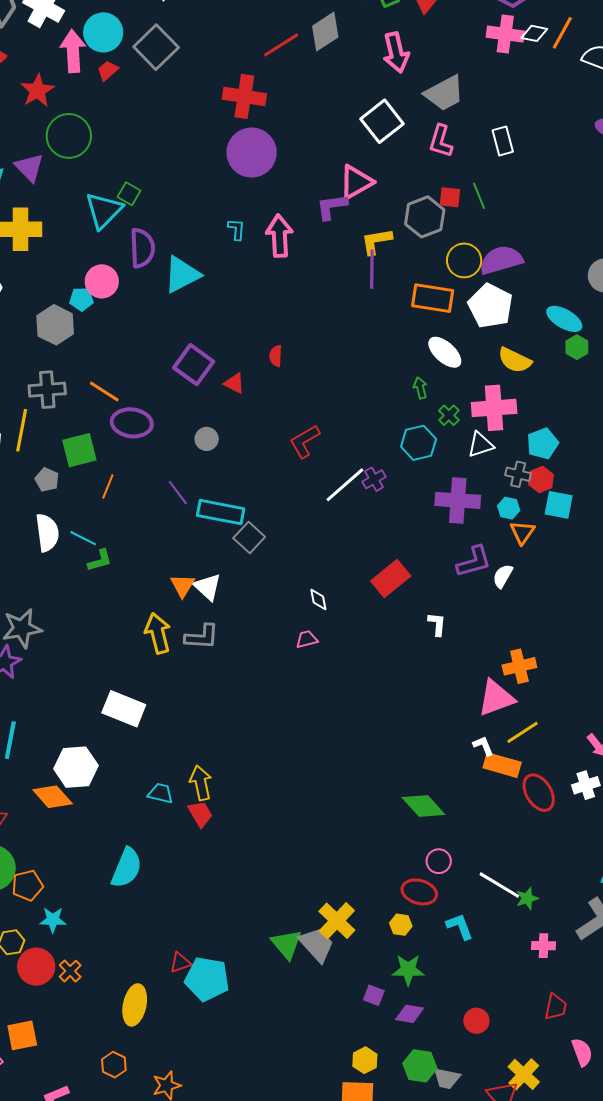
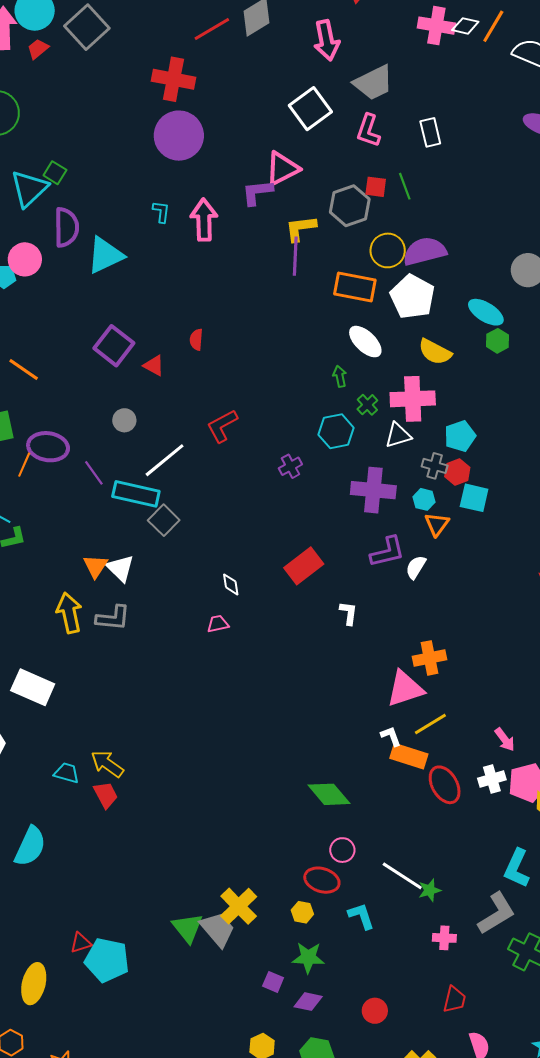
purple ellipse: (132, 423) -> (48, 447), moved
white line: (345, 485) -> (165, 460), moved
yellow arrow: (201, 783) -> (107, 764), turned -44

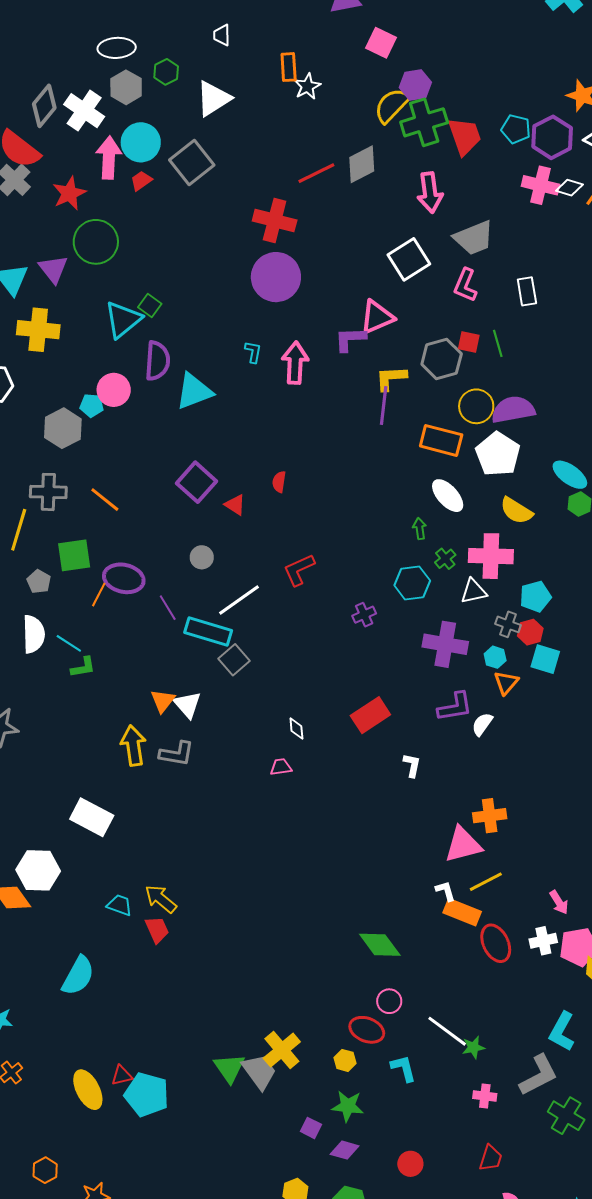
yellow ellipse: (34, 984) -> (88, 1090), moved, turned -45

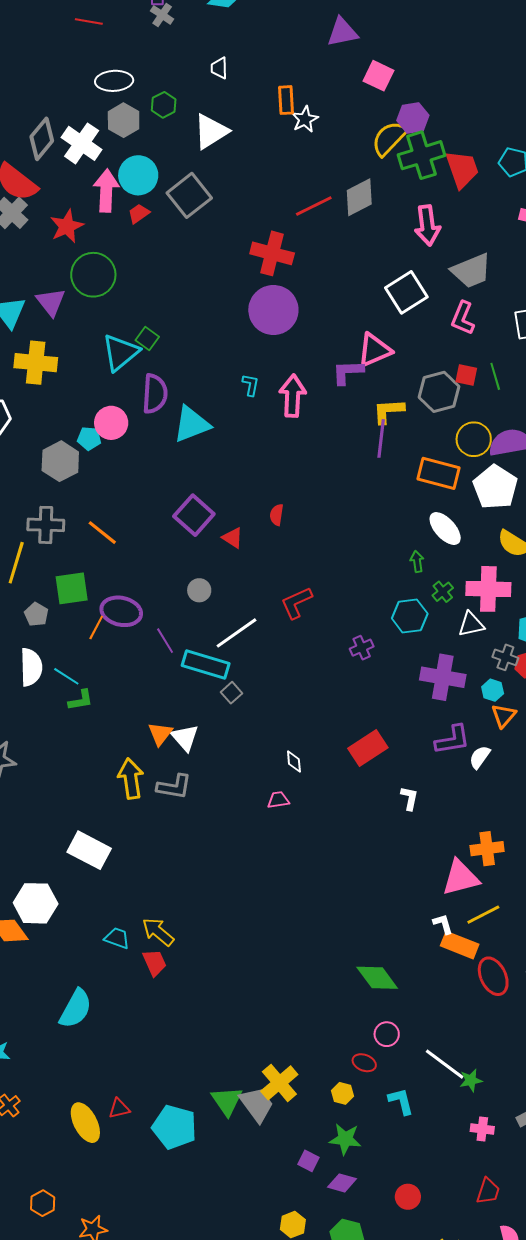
gray square: (234, 660) -> (231, 693), size x0.7
red ellipse: (367, 1030) -> (364, 1063), size x0.7
cyan pentagon: (147, 1095) -> (174, 1127), moved

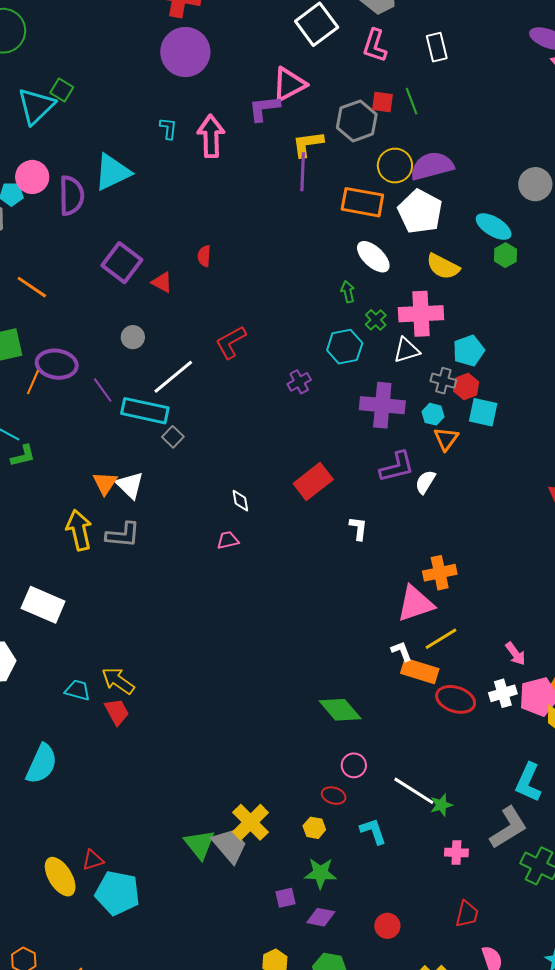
purple semicircle: (155, 394) -> (71, 196), moved
red ellipse: (493, 976) -> (456, 699), turned -42
cyan pentagon: (174, 1127) -> (118, 893), moved
purple square: (308, 1161) -> (285, 898), turned -35

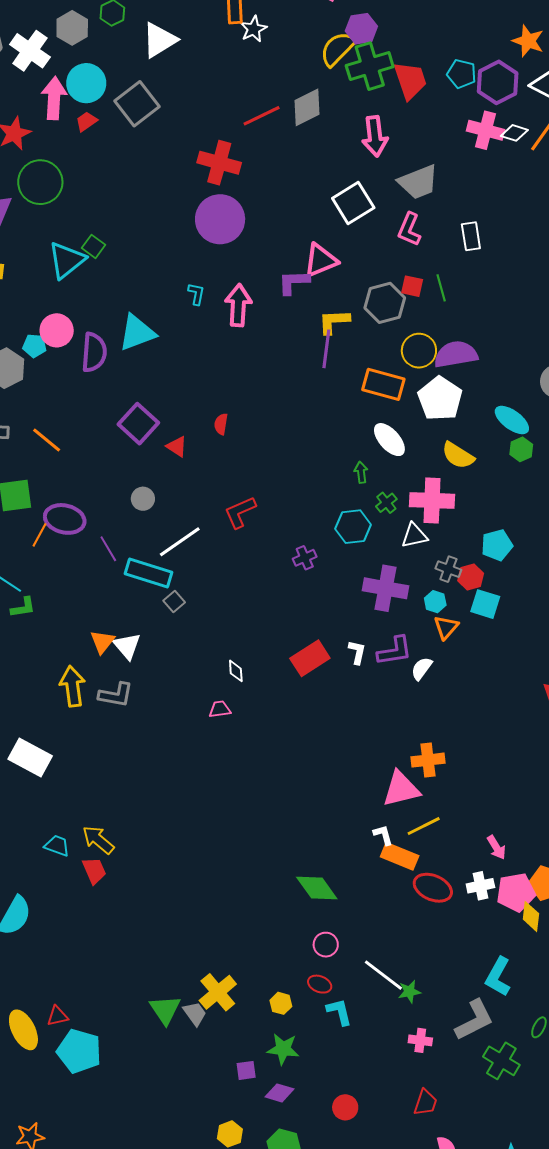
cyan pentagon: (469, 351) -> (497, 545), moved
white L-shape: (358, 528) -> (357, 652), moved
red ellipse: (334, 796) -> (320, 984), moved
gray trapezoid: (230, 845) -> (195, 1014), size x0.7

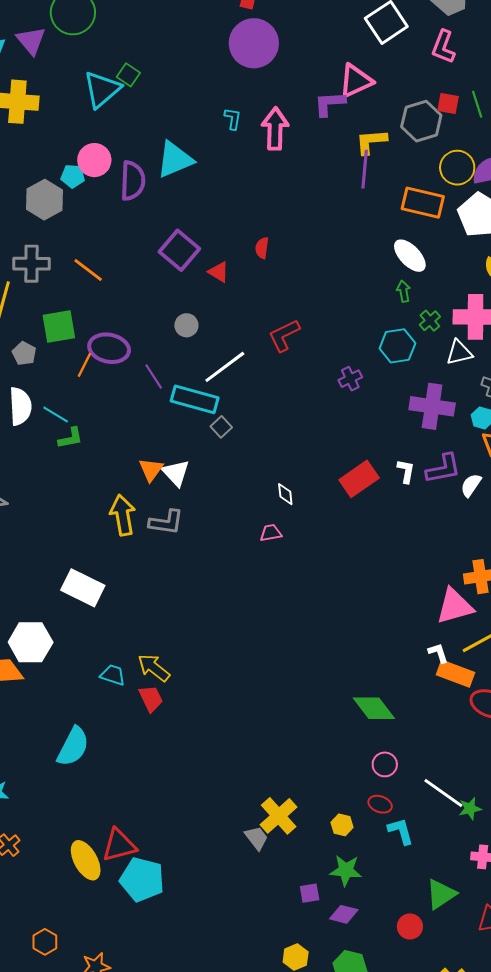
white ellipse: (389, 440) -> (410, 256), moved
green triangle: (165, 1010) -> (441, 894), moved, turned 32
red triangle: (57, 1016) -> (119, 845), size x1.6

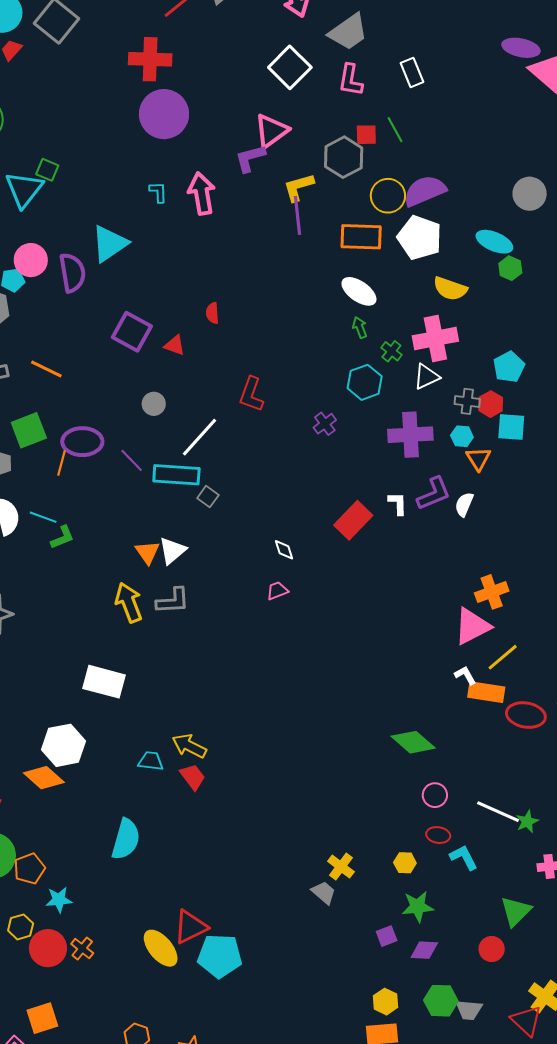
red L-shape: (284, 335) -> (251, 394), turned -33
white triangle: (176, 473) -> (172, 551), turned 44
yellow cross: (279, 816) -> (341, 867), size x0.7

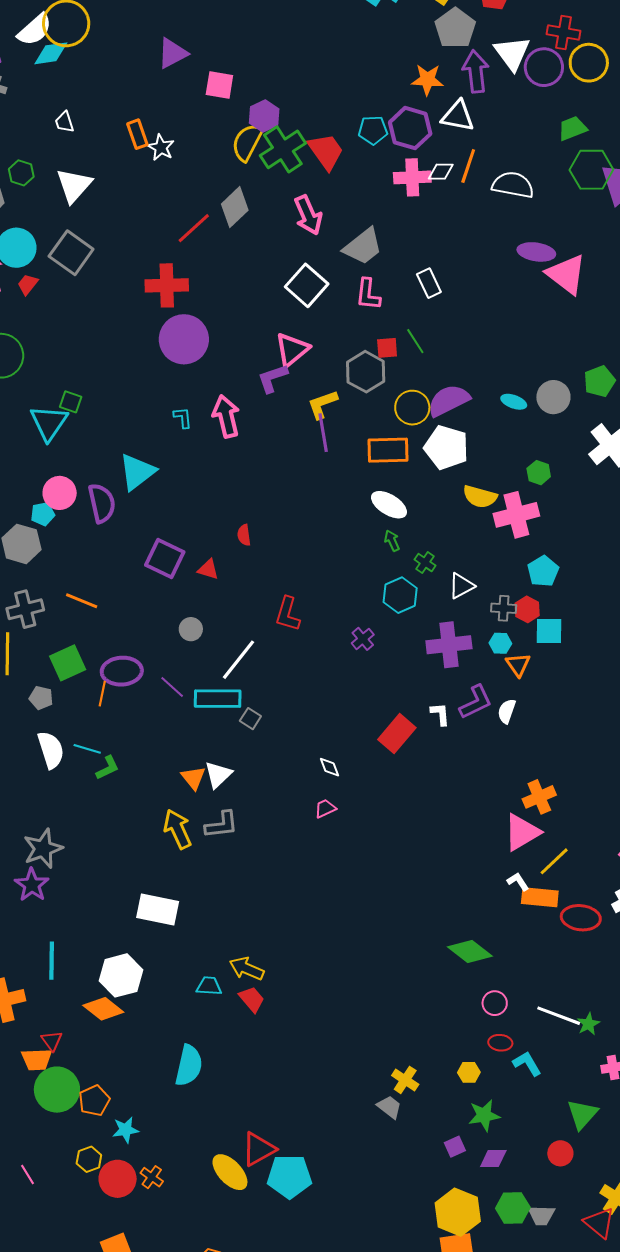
cyan ellipse: (494, 242) -> (514, 402), moved, size x0.7
pink cross: (435, 339) -> (516, 515), moved
yellow hexagon: (386, 1002) -> (458, 1212), size x1.8

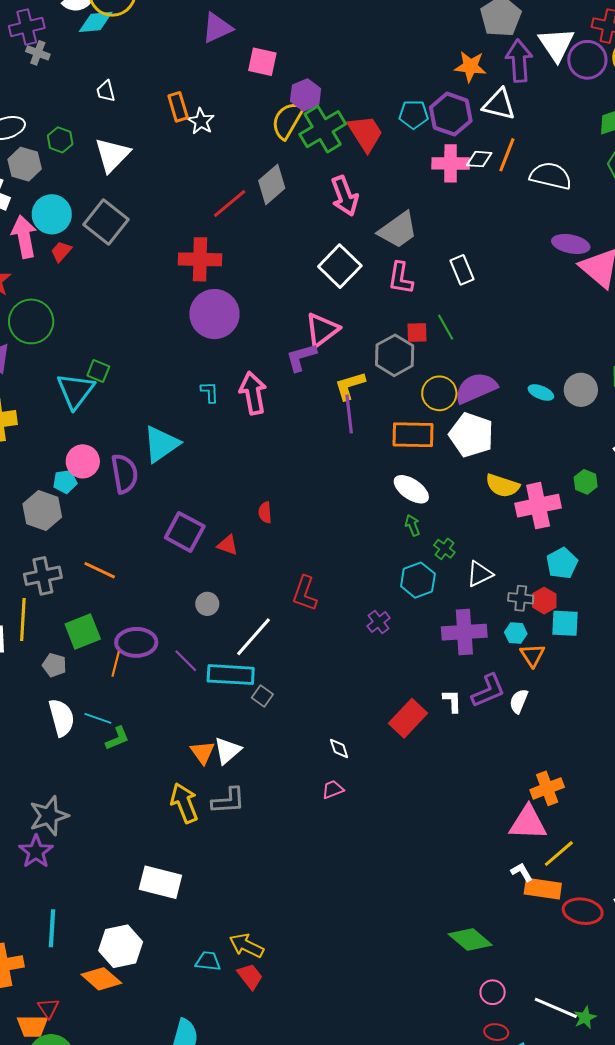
green hexagon: (539, 473) -> (586, 482), moved
pink triangle: (522, 832) -> (528, 823), turned 30

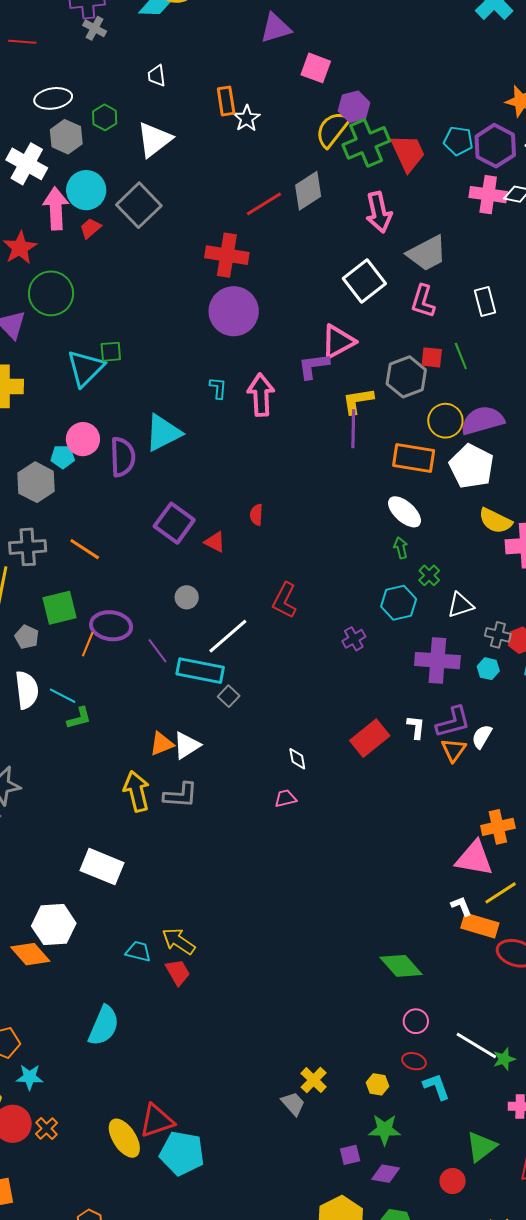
green square: (98, 371) -> (111, 352), turned -35
orange triangle: (532, 655) -> (454, 750), moved
orange triangle: (203, 752) -> (162, 744), turned 36

